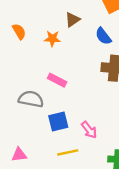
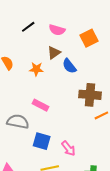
blue semicircle: (103, 36) -> (69, 66), moved
blue square: (58, 122) -> (42, 141), turned 30

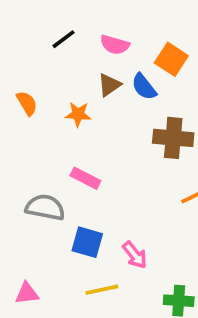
orange square: (89, 38) -> (171, 59), turned -30
blue semicircle: (69, 66) -> (144, 87), moved
brown cross: (90, 95) -> (173, 138), moved

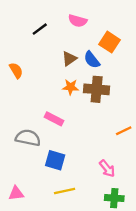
pink semicircle: (115, 45) -> (78, 21), moved
orange star: (78, 114) -> (71, 87), moved
brown cross: (173, 138) -> (97, 89), moved
pink arrow: (135, 255) -> (107, 169), moved

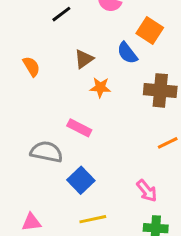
brown triangle: (69, 59) -> (84, 59), moved
brown cross: (97, 89) -> (160, 90), moved
blue square: (55, 160) -> (81, 180), turned 30

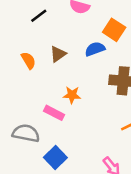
blue semicircle: (127, 53) -> (95, 49), turned 108
orange semicircle: (31, 66) -> (28, 60), moved
orange star: (100, 87) -> (72, 95), moved

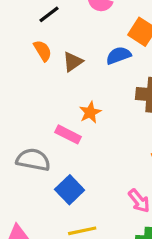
orange semicircle: (28, 60) -> (43, 51), moved
orange star: (72, 95) -> (90, 112), turned -30

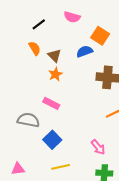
brown triangle: (73, 62) -> (54, 56), turned -40
orange star: (90, 112) -> (55, 74), moved

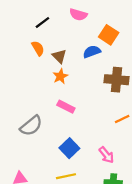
pink rectangle: (51, 103) -> (66, 107), moved
gray semicircle: (28, 120) -> (31, 126), turned 130
blue square: (52, 140) -> (69, 148), moved

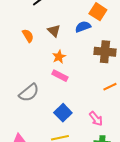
orange semicircle: (38, 48) -> (28, 36), moved
orange star: (60, 76) -> (59, 57), moved

